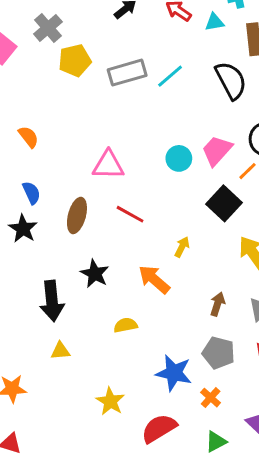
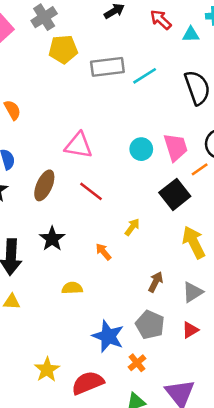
pink trapezoid: (217, 151) -> (176, 147), turned 112
orange arrow: (154, 279) -> (103, 252), size x0.6
yellow star: (110, 401) -> (47, 370), moved

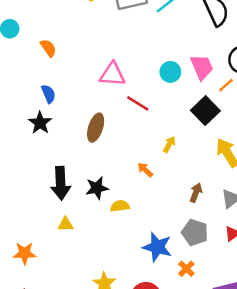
brown ellipse: (44, 185) -> (96, 128), moved
red line: (91, 191) -> (138, 103), moved
black star: (52, 239) -> (97, 188), moved, turned 30

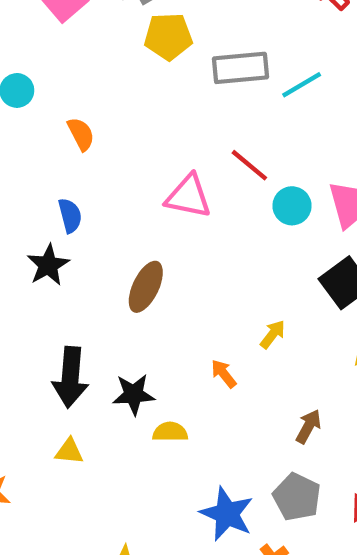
red line: (138, 103) -> (249, 165), moved

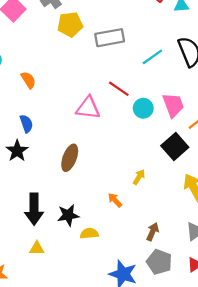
cyan line: (302, 85) -> (152, 57), moved
brown arrow: (308, 426) -> (153, 232), moved

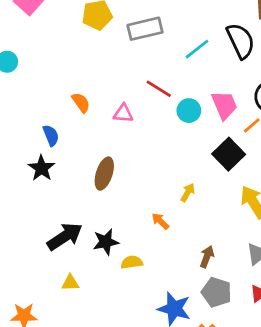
orange semicircle: (28, 80) -> (81, 103), moved
pink triangle: (88, 108) -> (123, 113), size x0.7
black arrow: (34, 209) -> (65, 236), turned -120

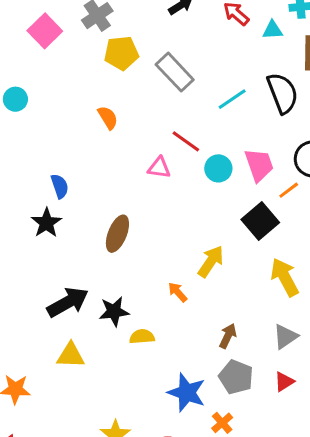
gray rectangle: (145, 29) -> (175, 72), turned 56
orange semicircle: (81, 103) -> (108, 118), moved
pink triangle: (123, 113) -> (159, 168), moved
yellow arrow: (188, 193) -> (211, 262), size x1.5
yellow triangle: (70, 283) -> (71, 355), size x1.4

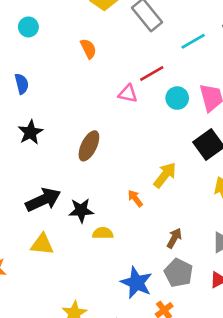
cyan circle: (15, 99) -> (28, 27), moved
red line: (186, 141) -> (152, 73), turned -70
blue semicircle: (60, 186) -> (22, 84), moved

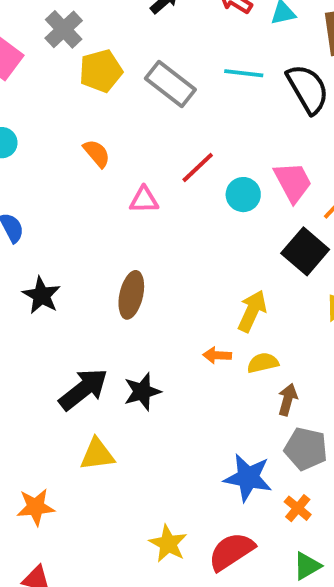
cyan line: (193, 41) -> (244, 73), moved, turned 50
pink triangle: (128, 94) -> (144, 200), moved
orange arrow: (135, 198) -> (217, 355), turned -36
yellow semicircle: (103, 233) -> (263, 363), moved

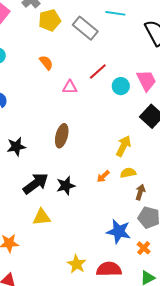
cyan line: (244, 73) -> (115, 13), moved
black star: (41, 295) -> (16, 147), moved, turned 30
orange arrow: (217, 355) -> (103, 176), moved, turned -48
red semicircle: (231, 551) -> (109, 269), turned 30

